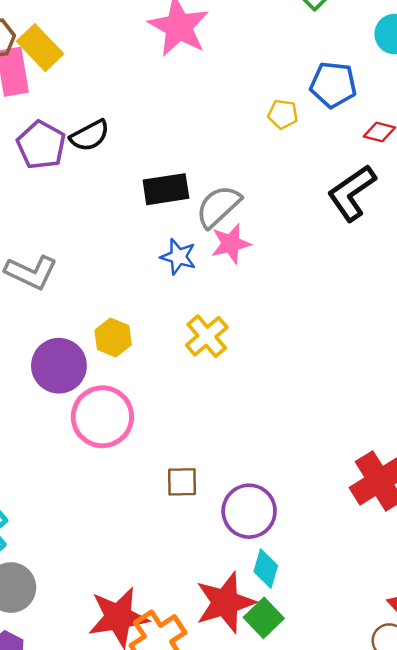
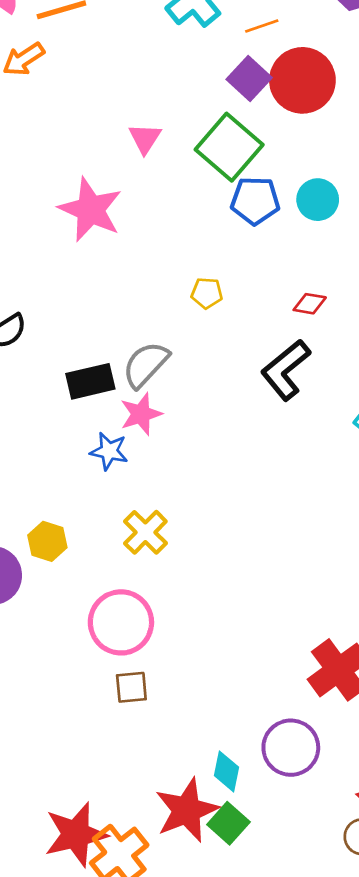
blue pentagon: (333, 85) -> (255, 201), moved
gray semicircle: (218, 206) -> (146, 365), moved
pink star: (231, 244) -> (141, 414), moved
pink circle: (102, 417) -> (121, 622), moved
purple circle: (249, 511) -> (291, 748), moved

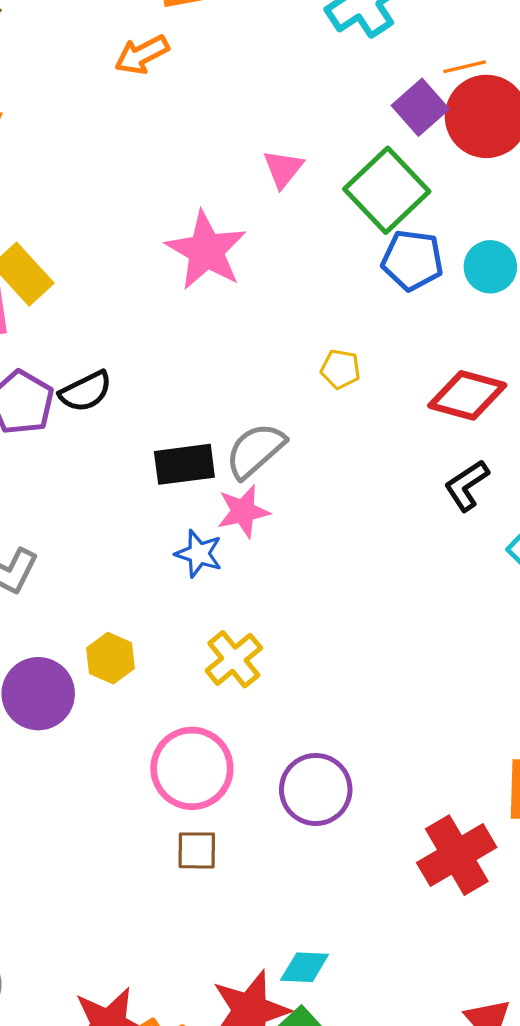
orange line: (262, 26) -> (465, 67), moved
red diamond: (310, 304) -> (467, 395), size x1.8
black L-shape: (286, 370) -> (467, 485), moved, size x0.7
purple circle: (291, 748) -> (316, 790), moved
cyan diamond: (226, 771) -> (305, 967), turned 75

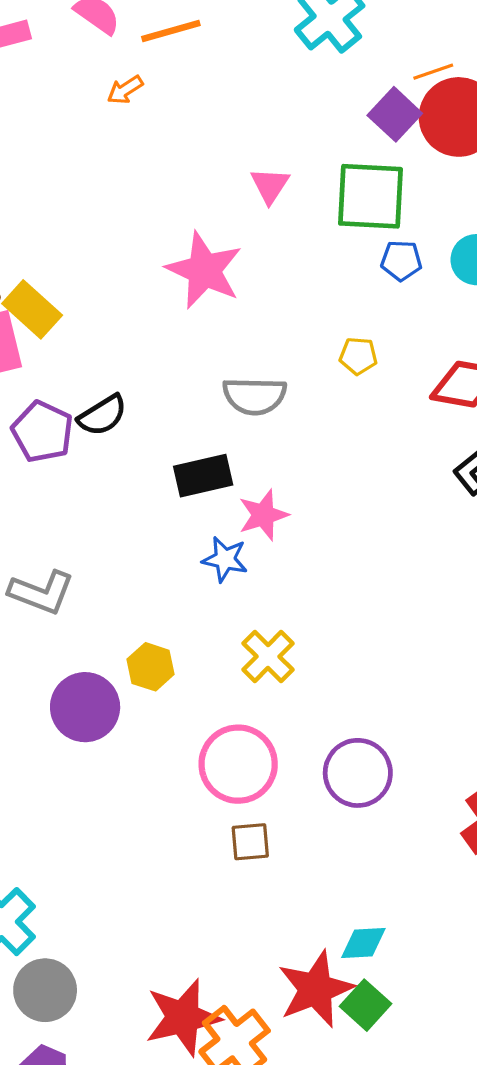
orange arrow: (142, 55) -> (125, 90), size x0.7
green square: (387, 190) -> (371, 196), turned -38
blue pentagon: (412, 260) -> (401, 261), size x0.7
yellow pentagon: (340, 369) -> (358, 356), moved
gray semicircle: (255, 450) -> (255, 396), moved, turned -132

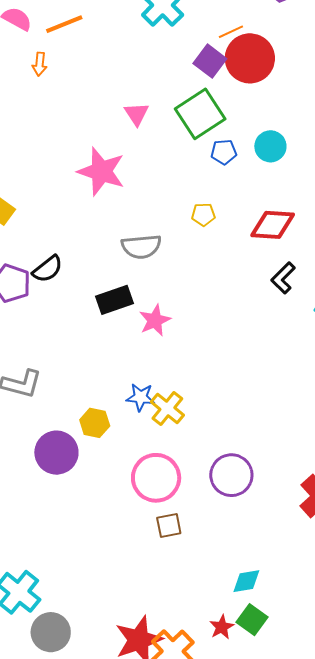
orange arrow: (125, 90) -> (40, 64), turned -45
green square: (371, 196) -> (200, 114), turned -30
blue star: (225, 559) -> (141, 397), moved
red star: (316, 989) -> (222, 627), moved, size x0.5

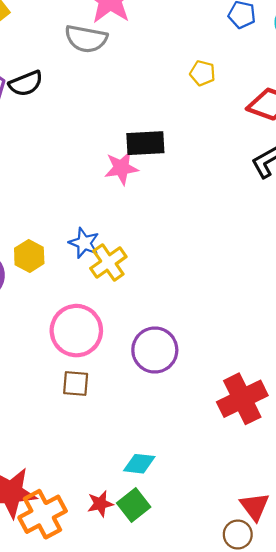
gray semicircle: (141, 247) -> (86, 39), moved
black rectangle: (115, 300) -> (145, 143), moved

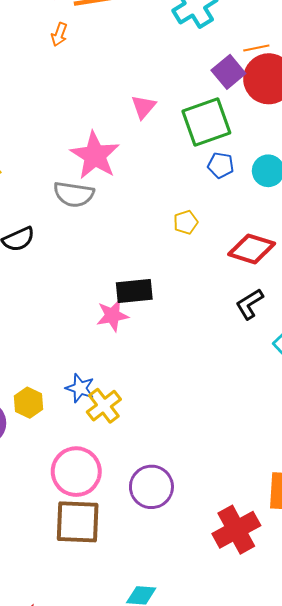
yellow pentagon: (203, 73) -> (186, 222), turned -30
brown square: (76, 384) -> (78, 522), size x1.8

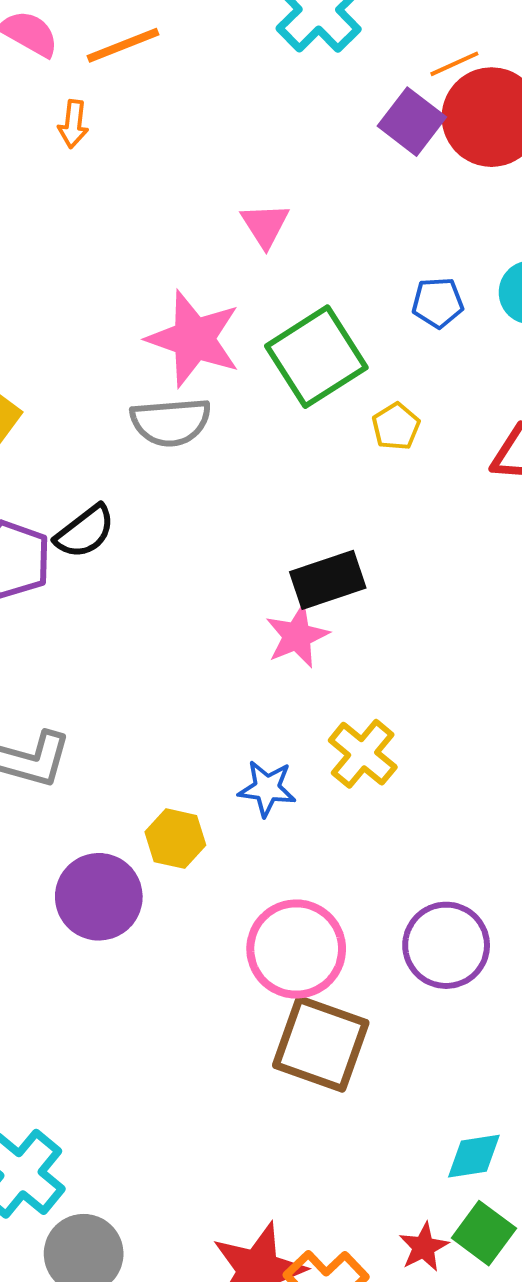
green square: (206, 122) -> (316, 357), moved
yellow cross: (104, 406) -> (363, 754), moved
brown square: (78, 522) -> (321, 1044), turned 30

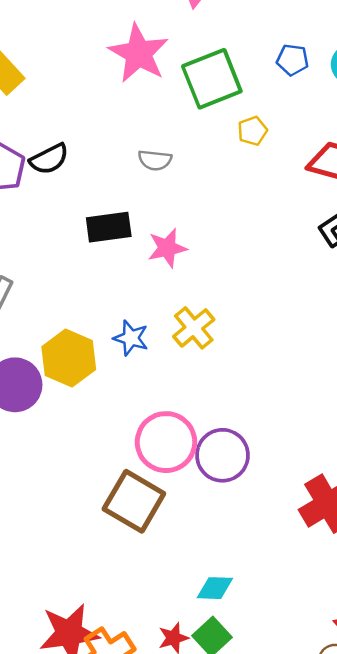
gray semicircle: (171, 422) -> (155, 160), moved, size x0.7
black rectangle: (328, 580) -> (109, 227), moved
yellow hexagon: (175, 839) -> (69, 358), size x1.5
pink circle: (296, 949) -> (166, 442), moved

